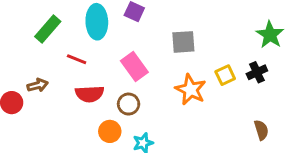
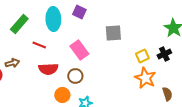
orange star: (191, 90) -> (145, 78), moved

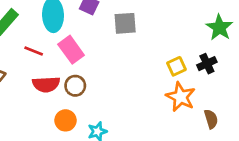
gray square: (113, 33) -> (125, 23), moved
pink rectangle: (79, 50) -> (71, 50), moved
brown circle: (75, 76) -> (75, 86), moved

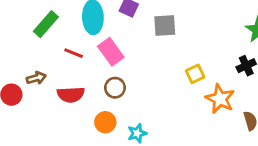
yellow square: (176, 66) -> (195, 74), moved
red semicircle: (46, 84) -> (71, 95), moved

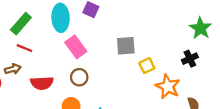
gray square: (165, 26) -> (126, 46), moved
red line: (74, 53) -> (24, 48), moved

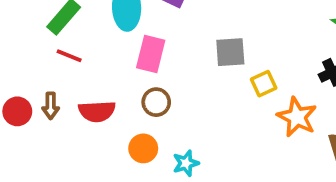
pink rectangle: (76, 47) -> (151, 54), turned 50
brown arrow: (13, 69) -> (51, 106), moved, turned 105

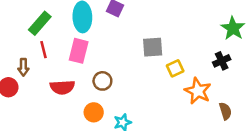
pink rectangle: (151, 54) -> (79, 51), moved
red line: (69, 56) -> (43, 50), turned 54
brown arrow: (51, 106) -> (23, 67), moved

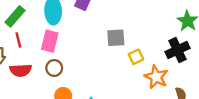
black cross: (222, 61) -> (177, 50), size x1.5
brown circle: (102, 81) -> (54, 68), moved
red semicircle: (62, 87) -> (21, 70), moved

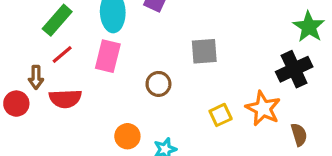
red line: (18, 40) -> (62, 55), turned 64
yellow square: (136, 57) -> (221, 115), moved
brown circle: (54, 68) -> (158, 84), moved

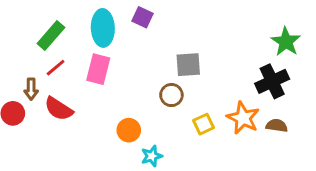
brown circle: (158, 84) -> (171, 95), moved
red semicircle: (65, 99) -> (59, 109), turned 36
brown semicircle: (299, 135) -> (277, 126), moved, turned -65
orange circle: (127, 136) -> (129, 130), moved

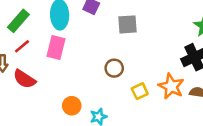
gray square: (188, 65) -> (128, 24), moved
orange circle: (129, 130) -> (72, 106), moved

